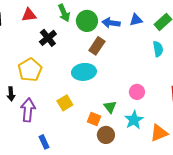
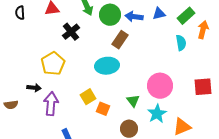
pink circle: (137, 92) -> (160, 86), size x1.6
black arrow: (11, 94) -> (34, 88), turned -80
orange square: (94, 119) -> (103, 109), moved

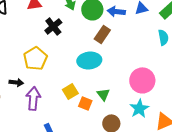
green triangle: (133, 101) -> (103, 94), moved

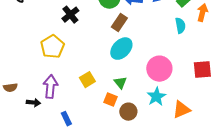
cyan ellipse: (89, 60) -> (121, 49), moved, turned -40
black arrow: (16, 82) -> (33, 103), moved
orange square: (85, 103) -> (110, 100), moved

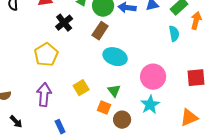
brown rectangle: (119, 23) -> (100, 31), moved
cyan ellipse: (121, 49) -> (115, 57), turned 65
black arrow: (33, 103) -> (16, 122), moved, turned 40
orange triangle: (181, 110) -> (189, 118), moved

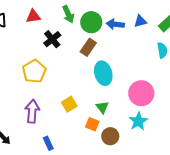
cyan ellipse: (115, 57) -> (103, 73), turned 55

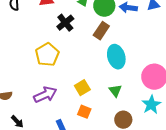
purple arrow: (32, 111) -> (45, 95), turned 60
orange square: (92, 124) -> (84, 112), moved

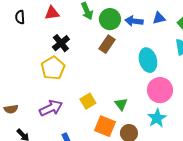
black cross: (65, 23) -> (61, 43), moved
cyan ellipse: (116, 57) -> (148, 60), moved
orange square: (84, 112) -> (105, 126), moved, size x1.5

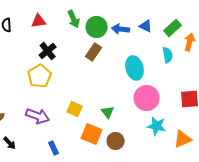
blue triangle: (159, 18) -> (146, 26), turned 40
yellow square: (88, 101) -> (75, 109), turned -35
purple arrow: (51, 108) -> (38, 116), turned 45
cyan star: (157, 118) -> (157, 126), moved, turned -30

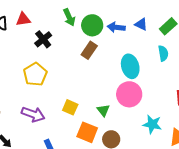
red triangle: (39, 21) -> (23, 19), moved
black cross: (48, 51) -> (43, 39), moved
pink circle: (147, 98) -> (129, 94), moved

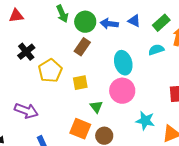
black cross: (43, 39) -> (26, 52), moved
cyan semicircle: (163, 53) -> (156, 50), turned -98
yellow pentagon: (35, 74) -> (50, 71), moved
yellow square: (70, 107) -> (80, 83), moved, turned -35

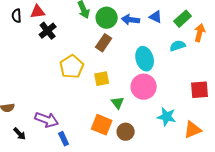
black cross: (26, 52) -> (48, 31), moved
purple arrow: (26, 111) -> (47, 120), moved

